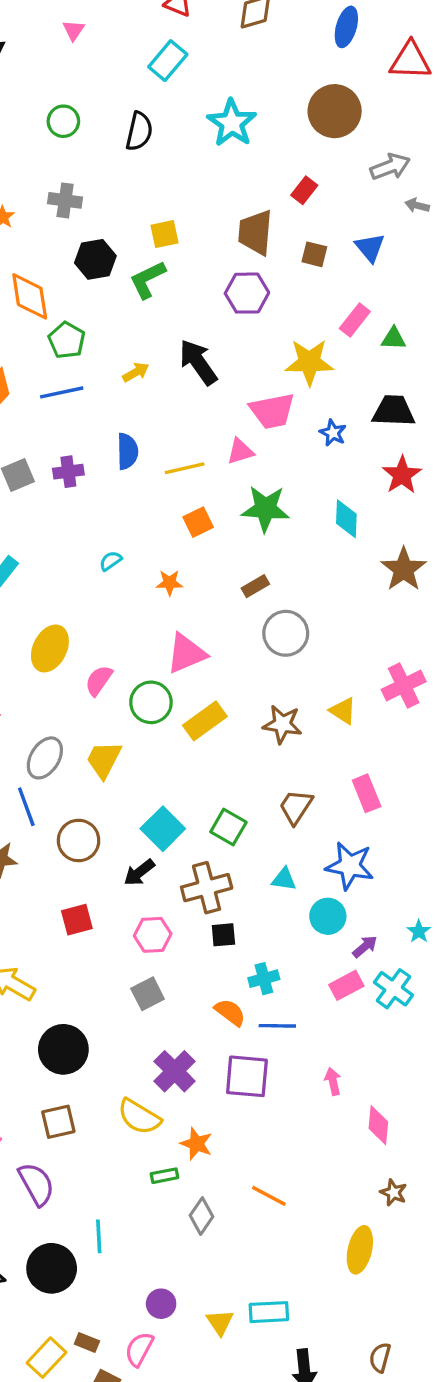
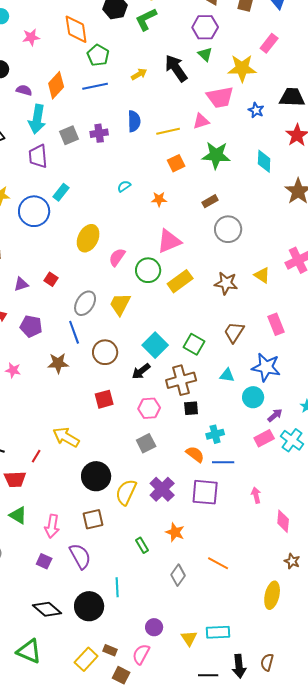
green triangle: (394, 339) -> (205, 54), moved, turned 42
yellow semicircle: (139, 1117) -> (126, 492), moved, turned 84
green rectangle: (164, 1176) -> (142, 545), moved, turned 70
brown semicircle: (380, 1358) -> (267, 662), moved

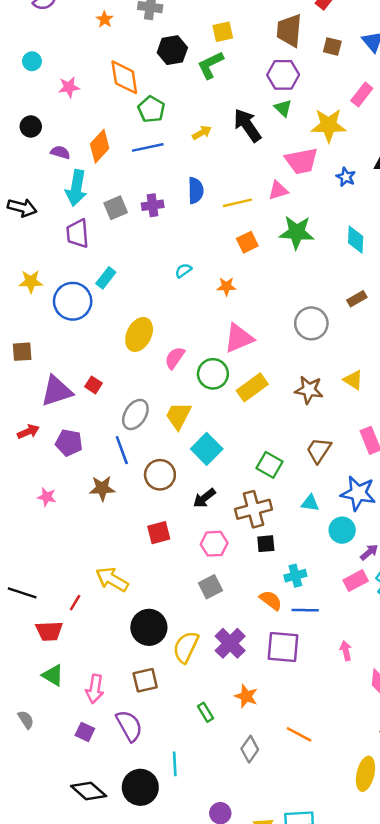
brown rectangle: (210, 201) -> (357, 299), moved
purple triangle: (21, 284) -> (57, 391), size x1.8
cyan square: (155, 345) -> (207, 449), moved

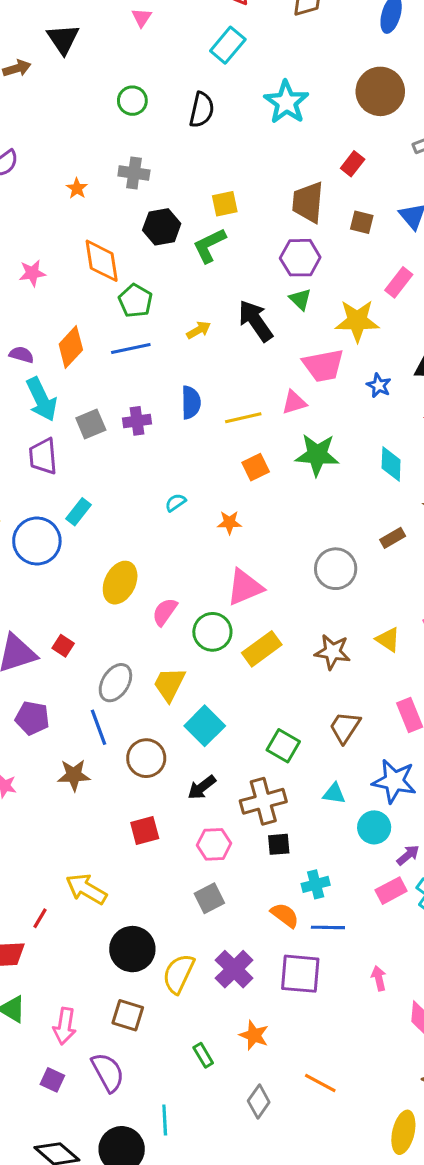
cyan arrow: (76, 188) -> (42, 399), turned -36
brown square: (145, 680) -> (128, 1015), turned 30

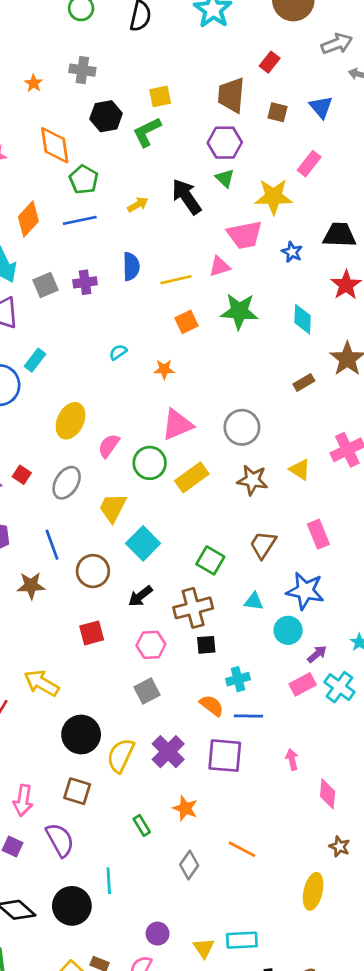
gray circle: (336, 569) -> (242, 427), moved
gray ellipse: (115, 683) -> (67, 483), moved

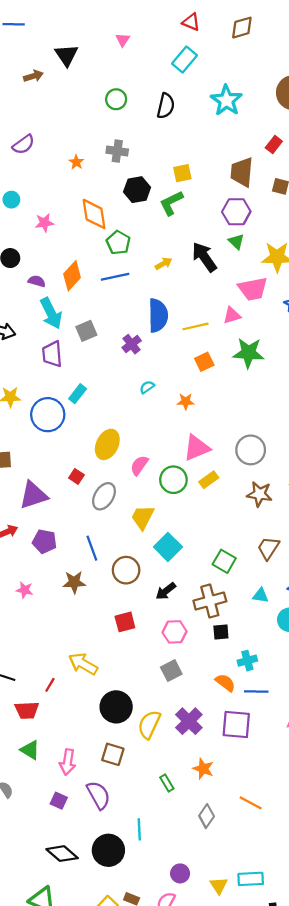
blue semicircle: (131, 267) -> (158, 315), size x1.4
purple cross: (85, 282) -> (132, 344), moved, turned -30
red square: (22, 475) -> (76, 476), moved
yellow rectangle: (192, 477) -> (209, 480), moved, size x0.7

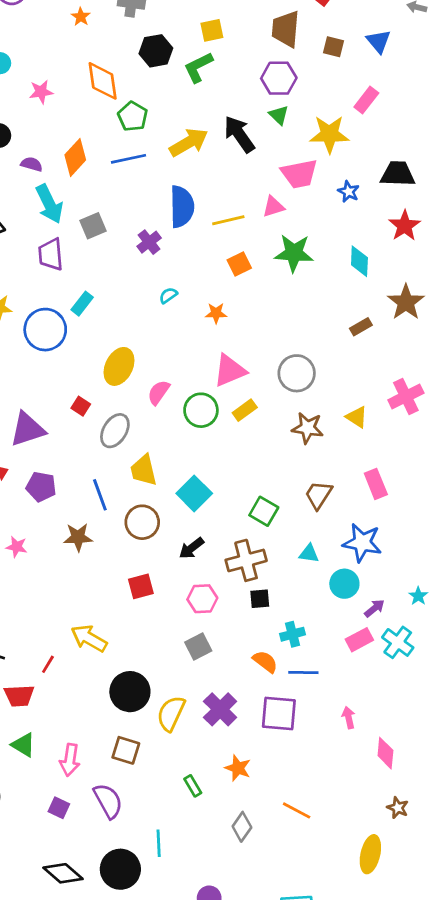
yellow arrow: (164, 264) -> (189, 142), size x1.8
yellow trapezoid: (143, 517) -> (144, 470), moved, turned -40

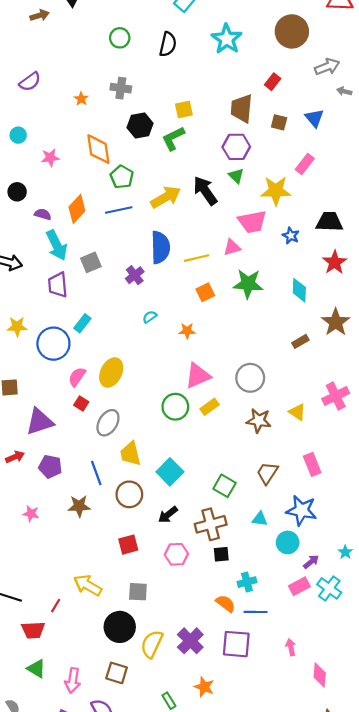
pink semicircle: (159, 392) -> (77, 377), moved
gray square: (198, 647) -> (138, 592), moved, turned 30

